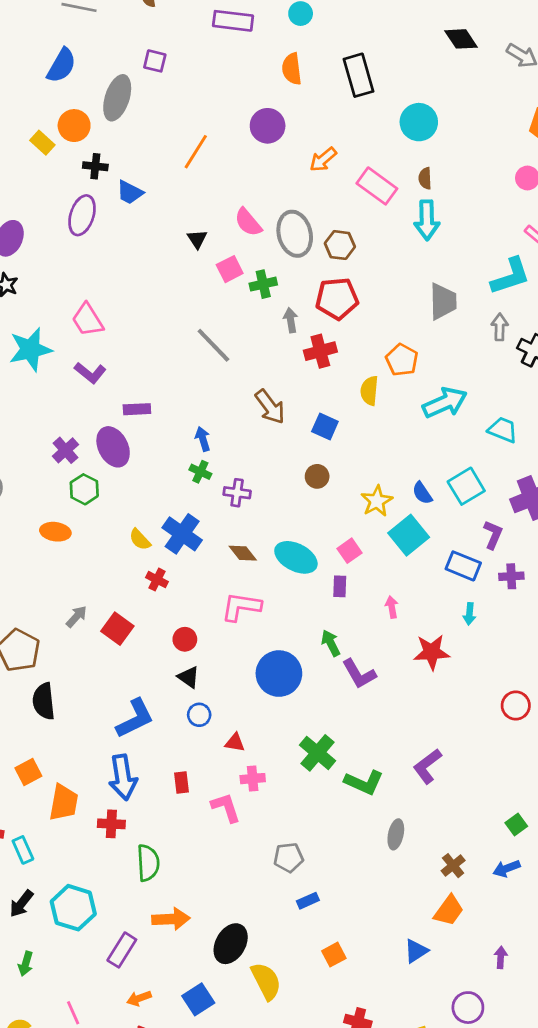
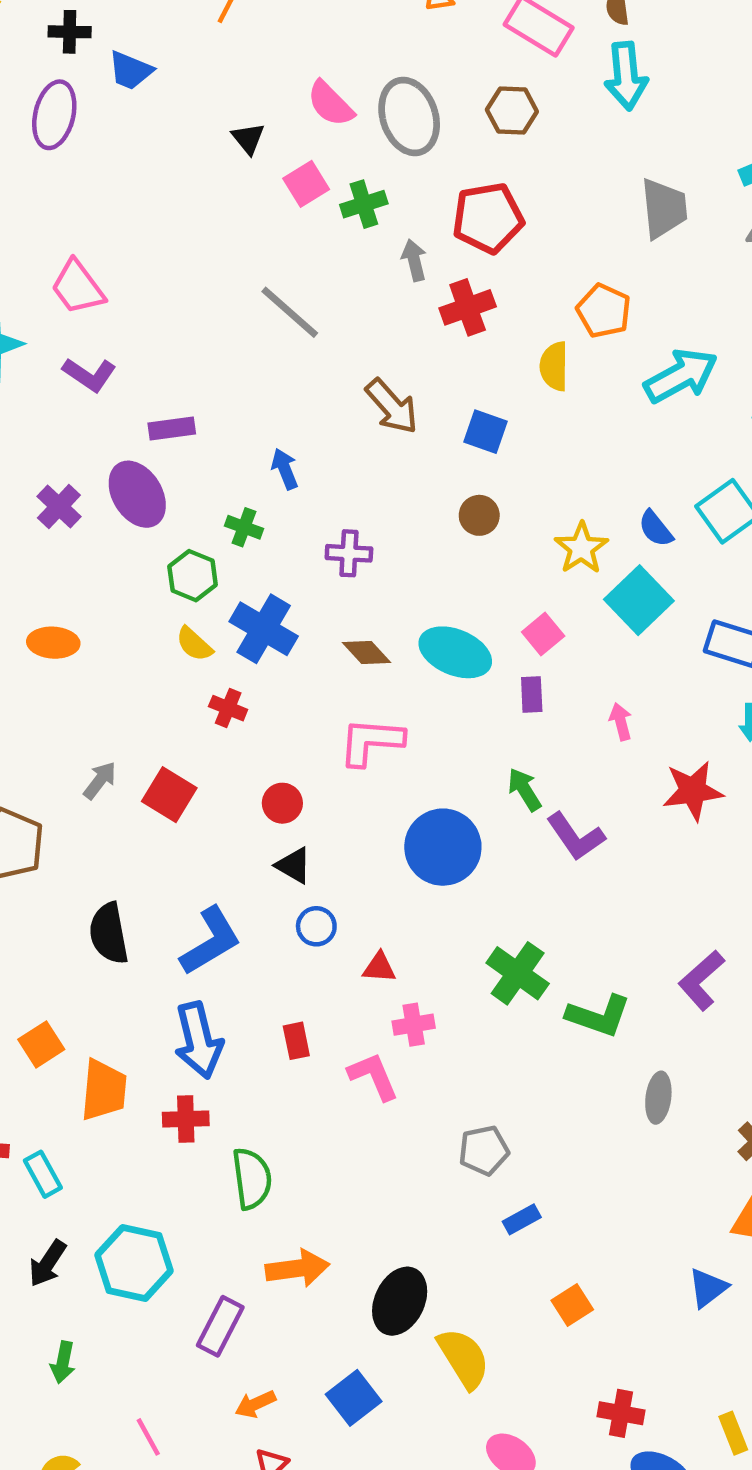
brown hexagon: (340, 245) -> (512, 111), moved
green cross: (200, 472) -> (244, 527), moved
green hexagon: (84, 489) -> (193, 576), moved
black semicircle: (44, 701) -> (109, 933), moved

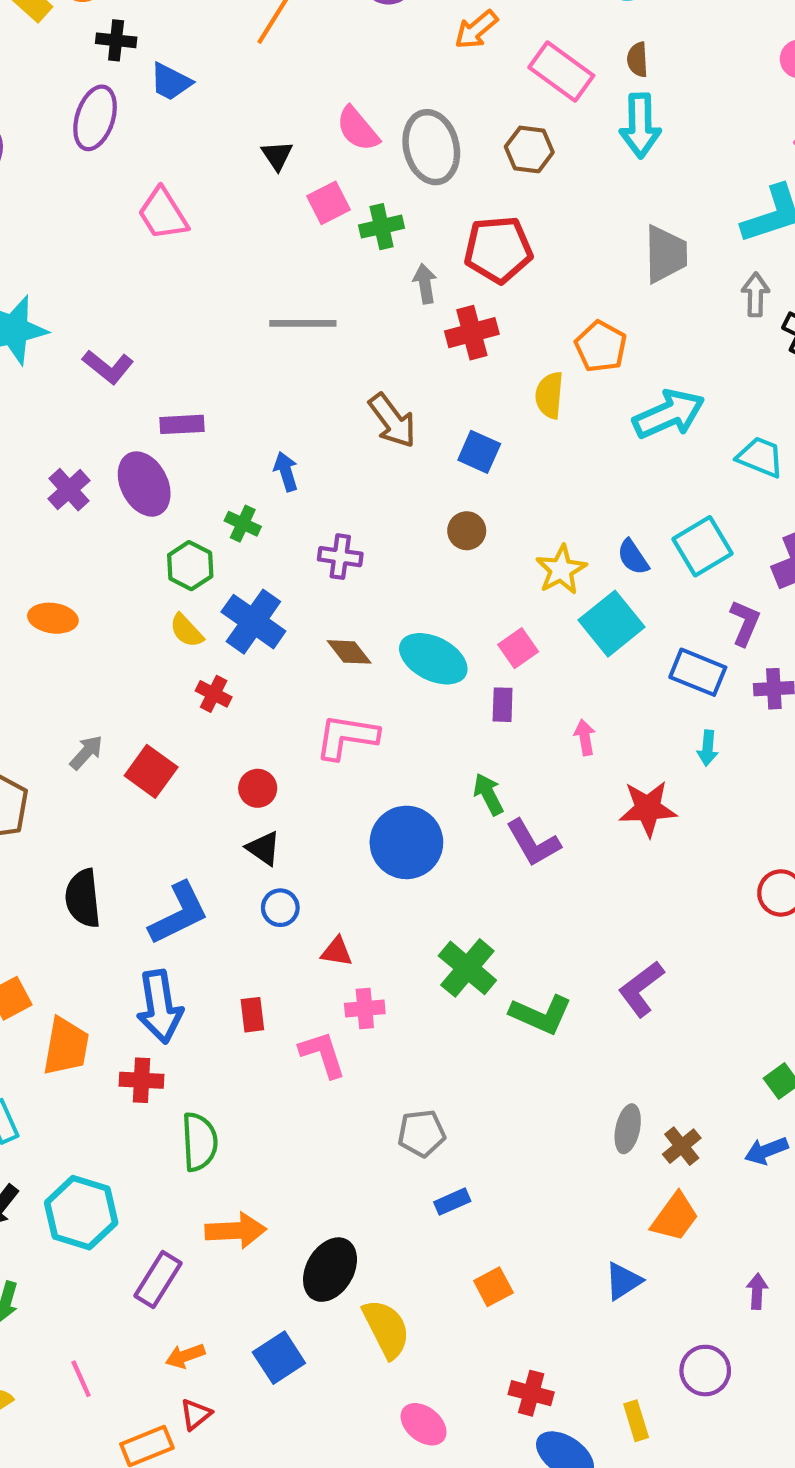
pink trapezoid: (78, 287) -> (163, 214), moved
gray line: (290, 312) -> (303, 323), turned -46
gray ellipse: (658, 1098) -> (628, 1129), moved

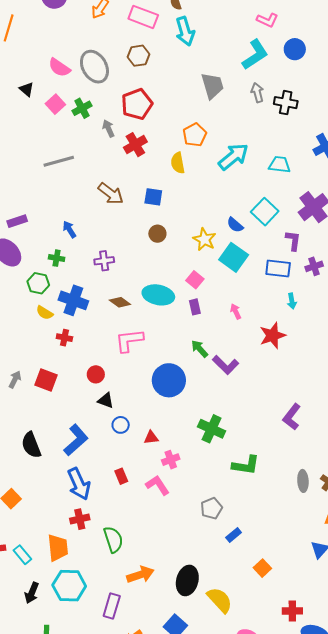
orange pentagon: (601, 347) -> (195, 135), turned 30
green L-shape: (541, 1015) -> (246, 465), moved
orange trapezoid: (66, 1046) -> (58, 548), moved

